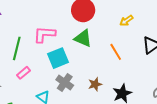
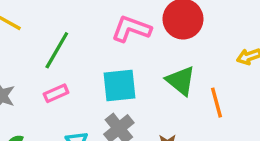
pink L-shape: (44, 34) -> (131, 29), moved
green triangle: (83, 38) -> (181, 81), moved

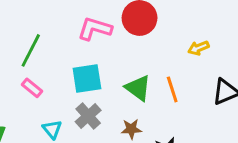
green triangle: (181, 81) -> (138, 88), moved
pink rectangle: (56, 93) -> (32, 88), turned 66

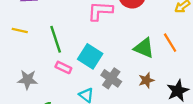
green line: (31, 50) -> (56, 39), turned -32
cyan square: (87, 78) -> (90, 56), moved, turned -35

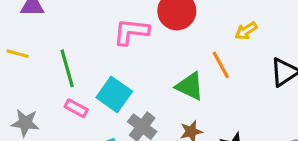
orange line: (170, 43) -> (221, 65), moved

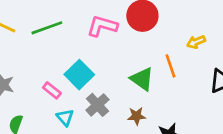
green line: (67, 68) -> (47, 28), moved, turned 76
pink rectangle: (76, 108) -> (52, 90), moved

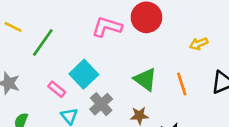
green line: (47, 28) -> (43, 43), moved, turned -36
orange line: (170, 66) -> (182, 84), moved

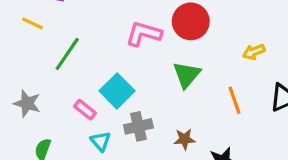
yellow line: (13, 27) -> (33, 23), moved
green triangle: (145, 79) -> (187, 75), moved, turned 35
gray cross: (101, 104) -> (138, 126), turned 30

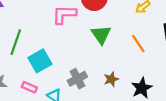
cyan square: (117, 91) -> (40, 61), moved, turned 30
pink rectangle: (85, 110) -> (29, 87), moved

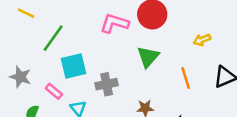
gray cross: (77, 79) -> (107, 84), moved

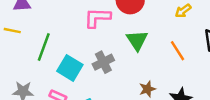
cyan square: (74, 66) -> (70, 68), turned -30
gray cross: (107, 84) -> (103, 62), moved

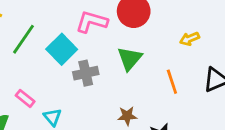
cyan square: (70, 68) -> (62, 49), moved

